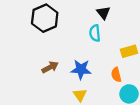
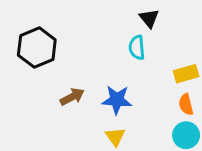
black hexagon: (45, 18) -> (37, 48), moved
orange semicircle: (116, 75) -> (186, 104), moved

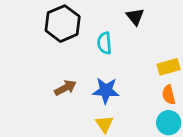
black hexagon: (37, 48) -> (63, 24), moved
cyan semicircle: (137, 48) -> (104, 43), moved

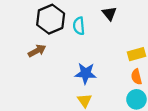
cyan semicircle: (104, 43) -> (79, 26), moved
brown arrow: (65, 88) -> (37, 51), moved

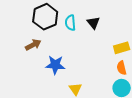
black triangle: (109, 13) -> (93, 23), moved
blue star: (86, 73) -> (55, 65), moved

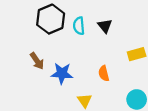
brown arrow: (33, 45) -> (37, 61), moved, turned 84
orange semicircle: (122, 68) -> (104, 73), moved

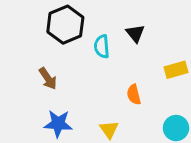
cyan semicircle: (79, 26) -> (102, 46), moved
blue star: (62, 73) -> (58, 124), moved

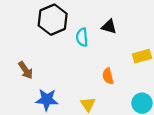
black triangle: (135, 33) -> (109, 27), turned -35
brown arrow: (48, 79) -> (26, 70), moved

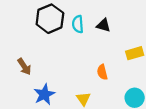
cyan semicircle: (82, 37) -> (78, 24), moved
blue star: (47, 100) -> (44, 94), turned -30

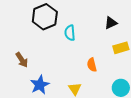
cyan semicircle: (78, 24) -> (70, 33), moved
black triangle: (103, 25) -> (111, 23), moved, turned -40

